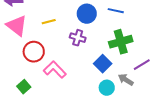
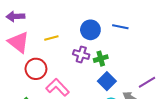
green cross: (121, 42) -> (101, 59), moved, size x0.6

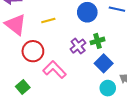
purple cross: (81, 54) -> (78, 46), moved, turned 35

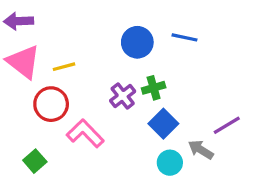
yellow line: (48, 20) -> (64, 67), moved

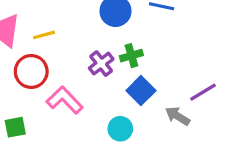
green square: (35, 161) -> (15, 127), turned 30
cyan circle: (170, 163) -> (120, 129), moved

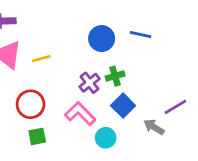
red circle: (31, 71) -> (31, 104), moved
pink L-shape: (65, 100) -> (80, 114), moved
green square: (15, 127) -> (37, 136), moved

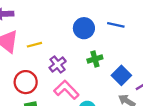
purple cross: (90, 83) -> (58, 64), moved
blue square: (123, 106) -> (121, 75), moved

